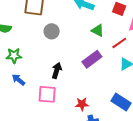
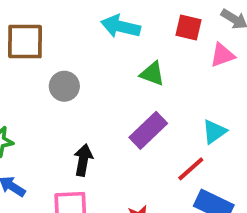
red line: (119, 43) -> (191, 169), moved

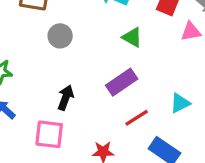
cyan triangle: (214, 132) -> (180, 103), moved
red line: (191, 169) -> (137, 118), moved

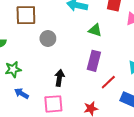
purple rectangle: (122, 82) -> (94, 61), turned -30

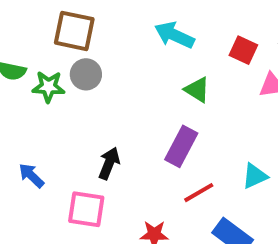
gray circle: (48, 38) -> (86, 74), moved
green star: (13, 69) -> (48, 87), moved

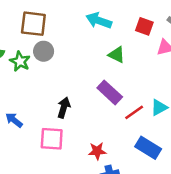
green star: (48, 87) -> (20, 61), turned 30
purple rectangle: (181, 146) -> (110, 92), turned -70
red line: (199, 193) -> (134, 112), moved

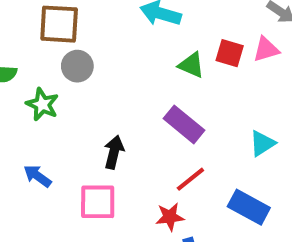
red square: (144, 26) -> (230, 53), moved
green star: (20, 61) -> (42, 104), moved
red line: (134, 112) -> (190, 179), moved

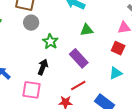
red square: (230, 53) -> (118, 48), moved
green triangle: (191, 65) -> (87, 30), turned -40
green star: (42, 104) -> (50, 42), moved

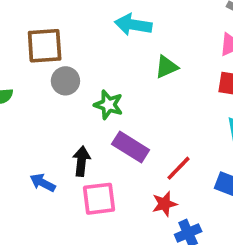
purple rectangle: (79, 58) -> (131, 147), moved
black arrow: (43, 67) -> (81, 161), moved

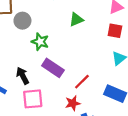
gray circle: (65, 81) -> (22, 21), moved
black arrow: (81, 161) -> (23, 76), turned -36

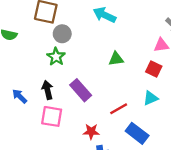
green triangle: (76, 20) -> (116, 59), moved
green star: (40, 42) -> (56, 57), moved
red line: (82, 82) -> (119, 109), moved

